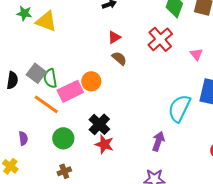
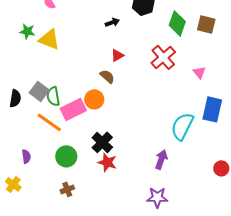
brown semicircle: (119, 58) -> (107, 76), moved

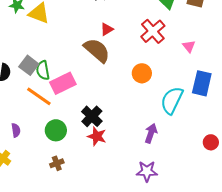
brown semicircle: (107, 76) -> (97, 50), size x1.8
orange circle: (94, 99) -> (142, 73), moved

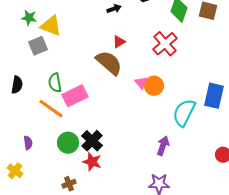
pink triangle: (189, 46) -> (141, 83), moved
gray square: (29, 65) -> (38, 46), moved, turned 30
black cross: (92, 116) -> (92, 141), moved
red star: (97, 136) -> (92, 162), moved
brown cross: (57, 163) -> (69, 184), moved

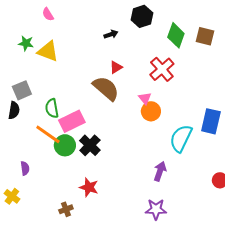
gray square: (38, 46) -> (22, 90), moved
pink triangle: (141, 83) -> (145, 98), moved
black cross: (92, 141) -> (90, 145), moved
green circle: (68, 143) -> (65, 145), moved

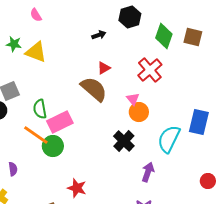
black cross: (90, 145) -> (124, 141), moved

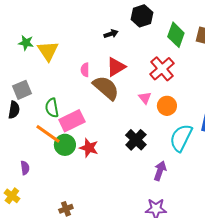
pink semicircle: (36, 15) -> (85, 70), moved, turned 32
yellow triangle: (36, 52) -> (48, 51), turned 35
red triangle: (104, 68) -> (116, 67), size x1.5
orange circle: (139, 112) -> (167, 106), moved
red star: (77, 188) -> (89, 148), moved

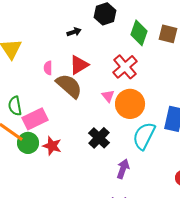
orange circle: (167, 106) -> (130, 104), size x1.5

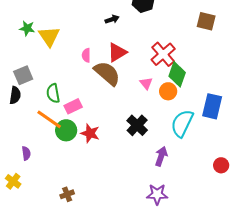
green diamond: (139, 33) -> (177, 74), moved
orange circle: (130, 104) -> (168, 91), size x0.6
pink rectangle: (35, 119) -> (73, 106), size x0.7

